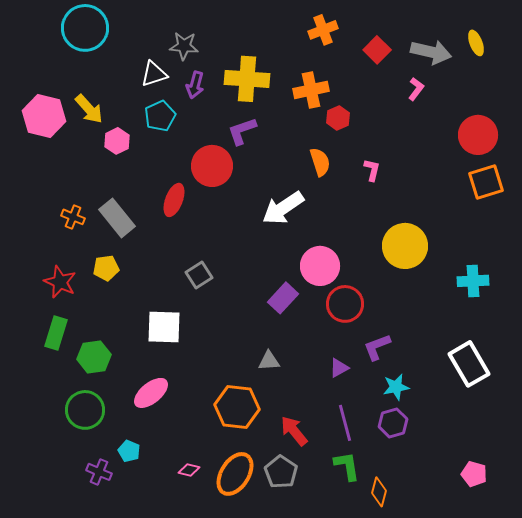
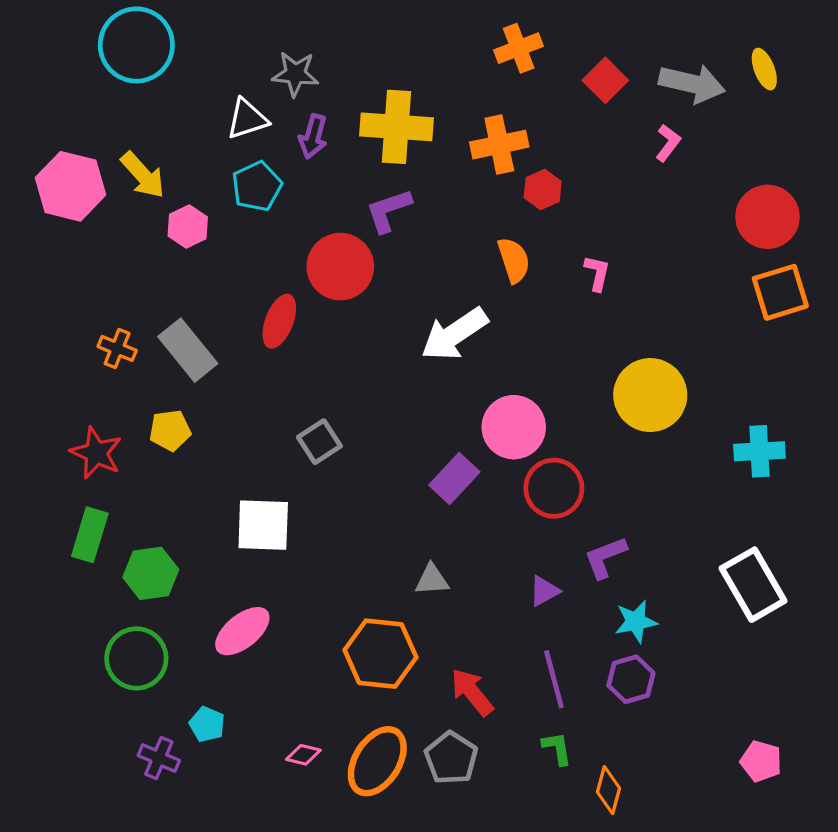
green L-shape: (347, 466) -> (557, 748), size x0.7

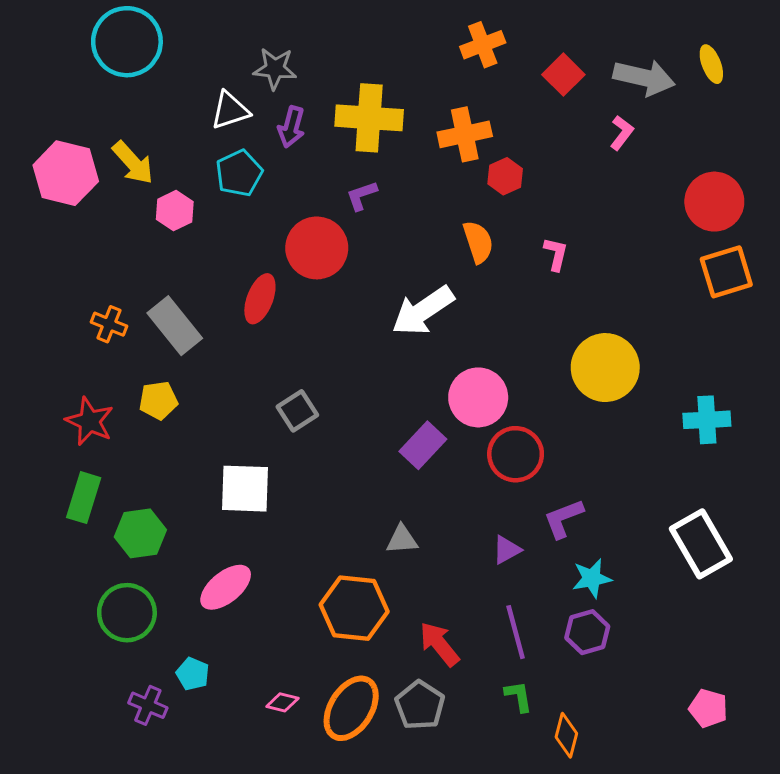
purple L-shape: (388, 210) -> (362, 196), size x0.7

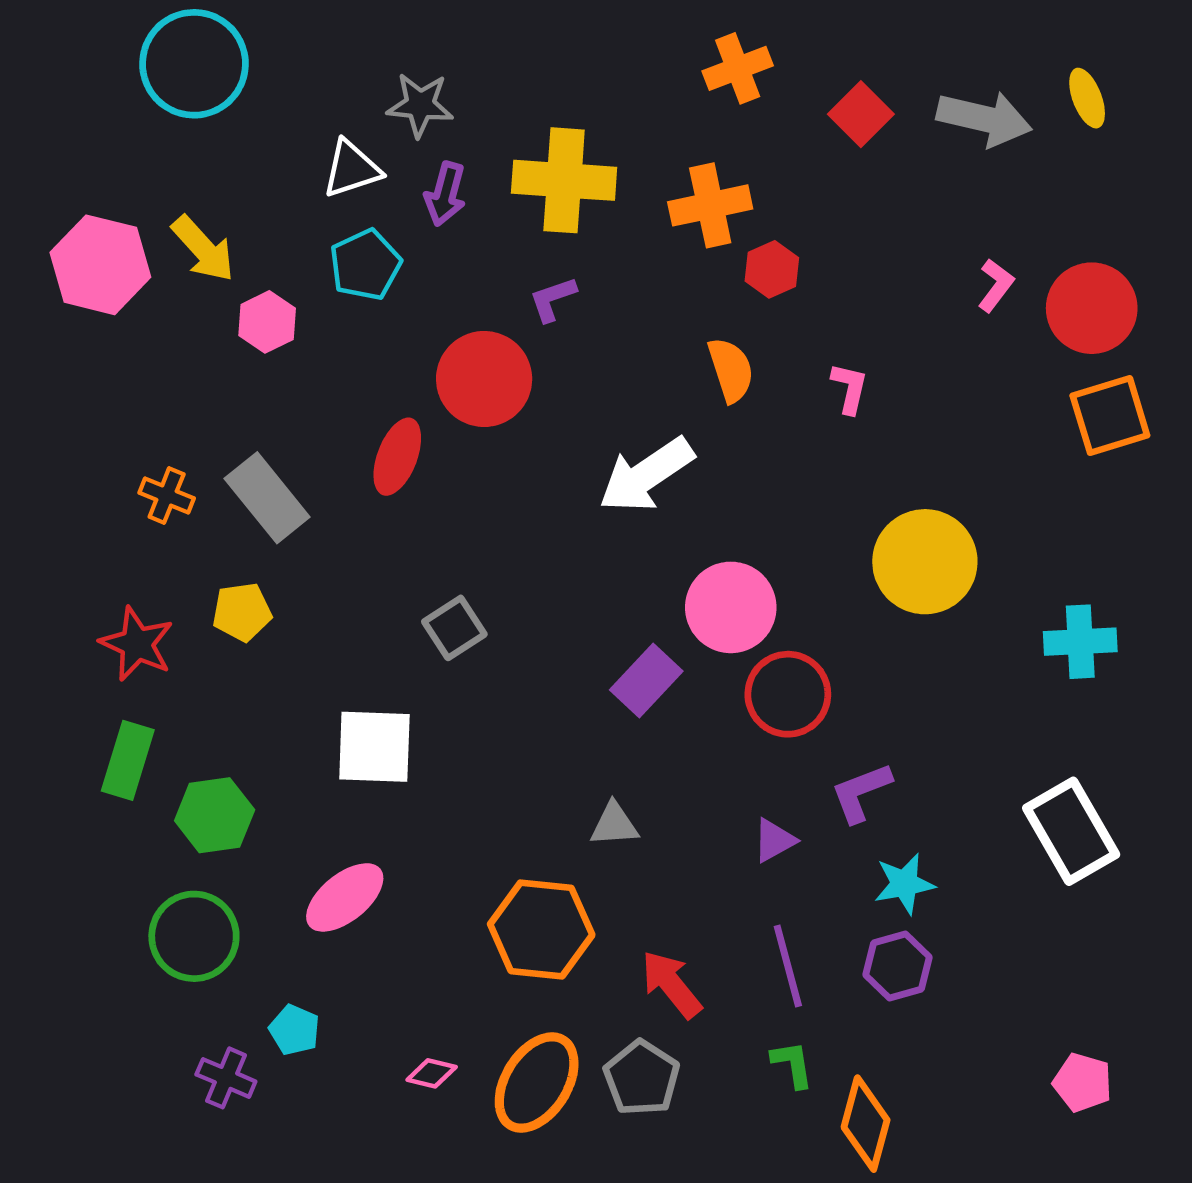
pink L-shape: (622, 133) -> (996, 285), moved
orange diamond: (566, 735) -> (866, 1124), size x1.4

